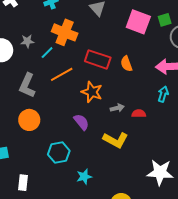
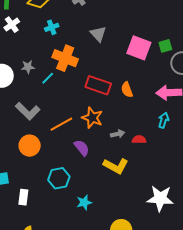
orange line: (62, 74) -> (61, 124), moved
gray L-shape: (27, 85) -> (28, 111), turned -70
white rectangle: (23, 183) -> (23, 197), moved

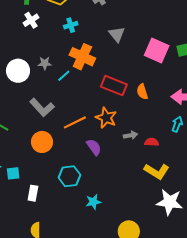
yellow L-shape: (116, 166) -> (157, 171), moved

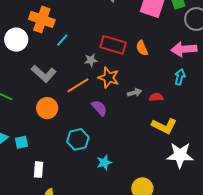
orange cross: (82, 57) -> (42, 19), moved
gray star: (45, 63) -> (91, 60), moved
white rectangle: (33, 193) -> (39, 170), moved

